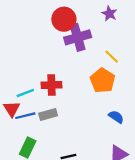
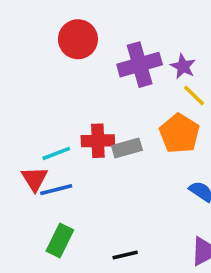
purple star: (109, 14) -> (183, 66), moved
red circle: (64, 19) -> (78, 39), moved
gray rectangle: (48, 115) -> (127, 148), moved

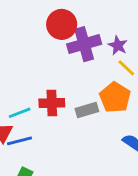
red circle: (78, 39) -> (62, 24), moved
gray rectangle: (127, 148) -> (87, 110), moved

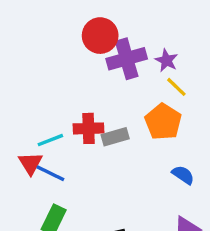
gray rectangle: (87, 110) -> (115, 137), moved
blue line: (20, 141) -> (50, 173), turned 40

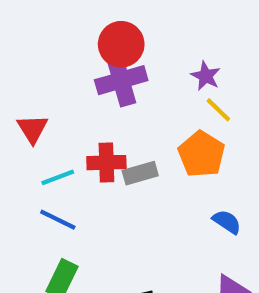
purple cross: (127, 59) -> (121, 80), moved
red triangle: (30, 163) -> (32, 129), moved

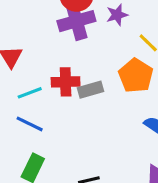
purple star: (206, 76) -> (117, 15), moved, turned 30

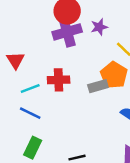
gray rectangle: (91, 90) -> (98, 86), moved

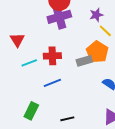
purple star: (99, 27) -> (96, 15), moved
blue line: (30, 113) -> (52, 83), moved, turned -48

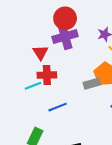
red triangle: (17, 40) -> (40, 53), moved
red cross: (52, 56) -> (47, 75), moved

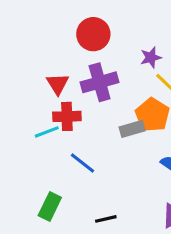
purple cross: (65, 37) -> (100, 82), moved
blue line: (58, 107) -> (82, 163), turned 60

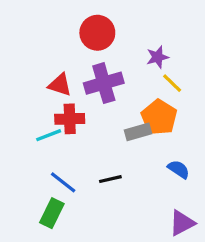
red triangle: (58, 84) -> (60, 85), turned -40
blue line: (82, 163) -> (63, 182), moved
black line: (106, 219) -> (110, 179), moved

